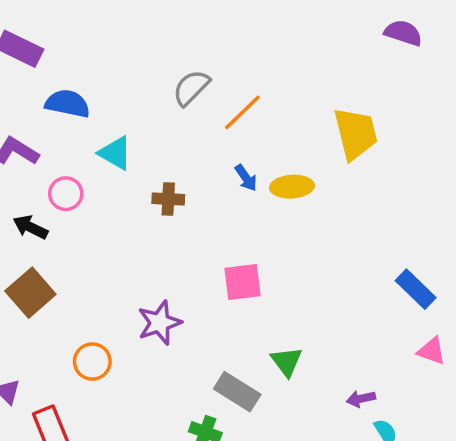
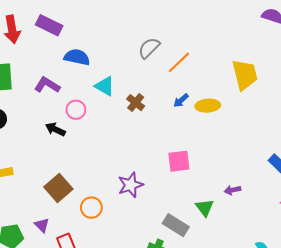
blue arrow: (246, 178) -> (181, 100), turned 84
brown cross: (168, 199) -> (136, 103), moved, turned 36
brown square: (30, 293) -> (58, 188), moved
purple arrow: (361, 399) -> (232, 190), moved

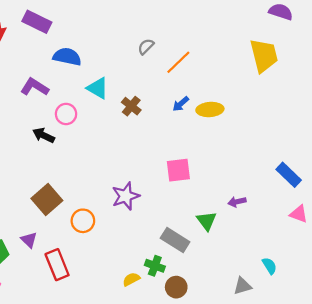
gray semicircle: (149, 48) -> (146, 47), size x0.7
yellow trapezoid: (245, 75) -> (264, 56), moved

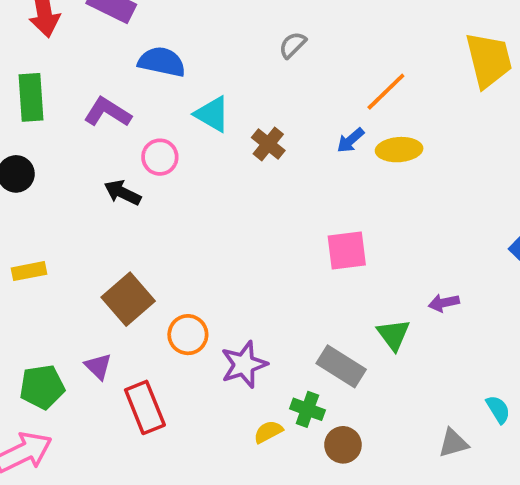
orange line: (178, 62) -> (386, 92), moved
purple star: (126, 196) -> (244, 365), moved

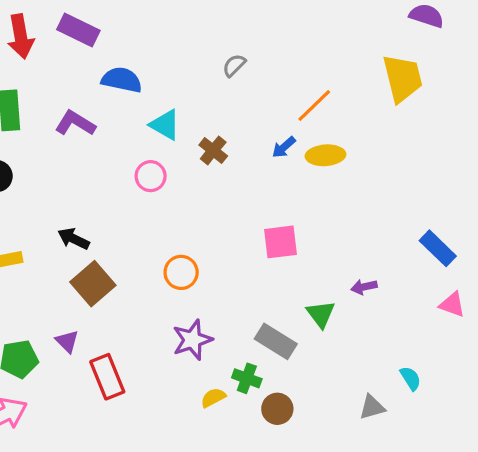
pink circle: (160, 157) -> (151, 176), moved
black arrow: (122, 193) -> (74, 239), moved
orange circle: (188, 335) -> (181, 272), moved

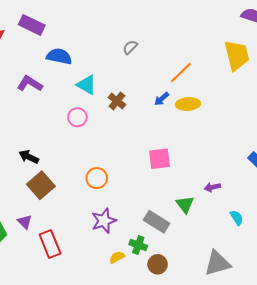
cyan semicircle: (411, 378) -> (237, 218), moved
gray triangle: (372, 407) -> (217, 263), size x1.6

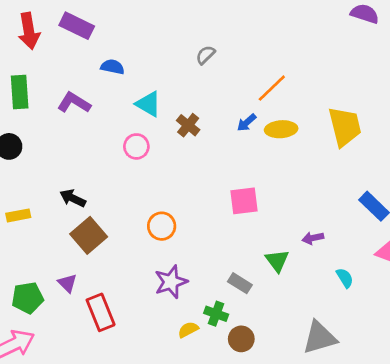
yellow trapezoid: (237, 55) -> (345, 127), moved
blue semicircle: (59, 56) -> (113, 67), size x0.7
gray rectangle: (157, 222) -> (240, 283), size x0.7

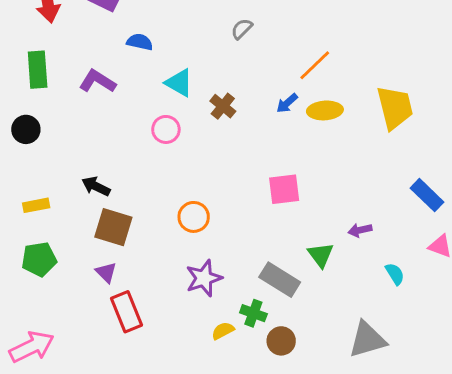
brown square: (89, 235) -> (113, 227), turned -32
purple triangle: (67, 283) -> (106, 272), moved
gray rectangle: (240, 283) -> (280, 280), size x1.5
green pentagon: (28, 298) -> (39, 259), moved

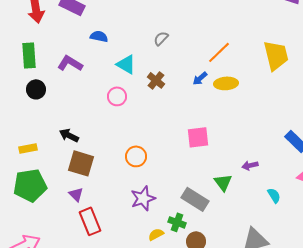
gray semicircle: (242, 29) -> (161, 38), moved
yellow trapezoid: (395, 108) -> (276, 55), moved
black circle: (26, 129) -> (36, 89), moved
green pentagon: (39, 259) -> (30, 185), size x1.4

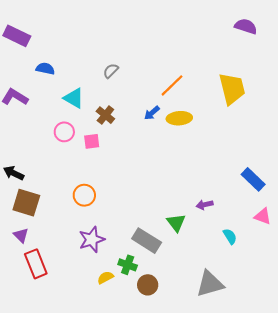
pink square: (198, 137) -> (92, 141), moved, size x0.7

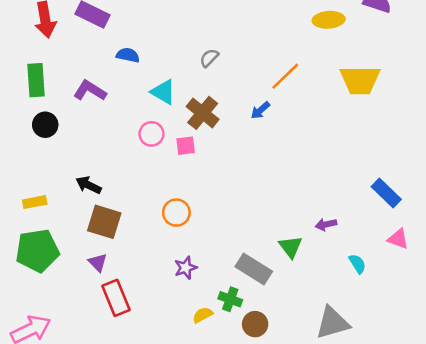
yellow trapezoid: (232, 89) -> (360, 80), turned 104
brown cross: (105, 115) -> (203, 113), size x1.4
yellow ellipse: (179, 118) -> (329, 20), moved
purple star: (92, 240) -> (186, 268), size x0.7

